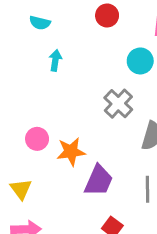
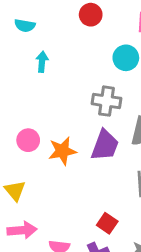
gray cross: (118, 104) -> (107, 101), turned -32
purple trapezoid: (99, 181) -> (105, 145), moved

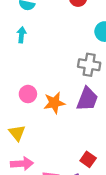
cyan arrow: (42, 62) -> (22, 35), moved

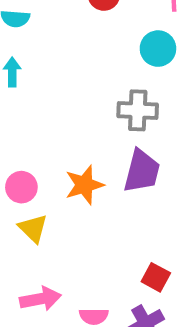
pink circle: (28, 94) -> (21, 187), moved
yellow triangle: (17, 133) -> (33, 228), moved

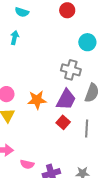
red square: (156, 277) -> (63, 122), moved

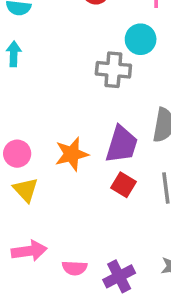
gray cross: (71, 70) -> (113, 70), moved

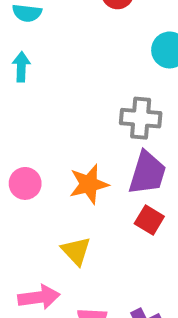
gray cross: (113, 70) -> (141, 118), moved
yellow triangle: (26, 190) -> (76, 251), moved

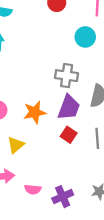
yellow triangle: (76, 251) -> (16, 145), moved, turned 30

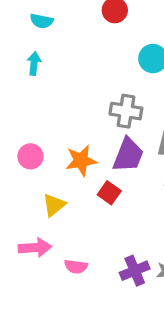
red square: (69, 135) -> (109, 193), moved
purple cross: (63, 197) -> (135, 271), moved

